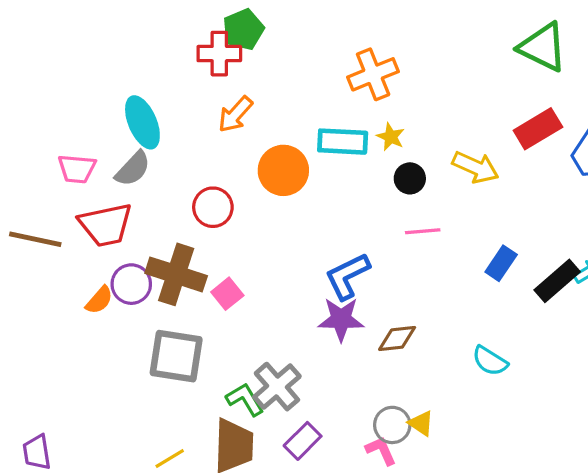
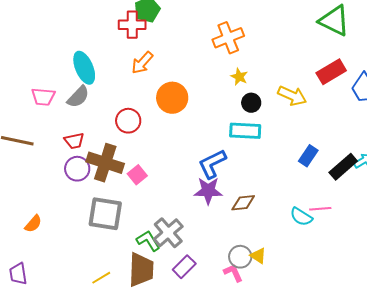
cyan rectangle: (343, 142) -> (245, 131), moved
red trapezoid: (106, 225) -> (74, 141), moved, size x0.6
pink line: (423, 231) -> (320, 209), moved
orange semicircle: (99, 300) -> (33, 224), moved

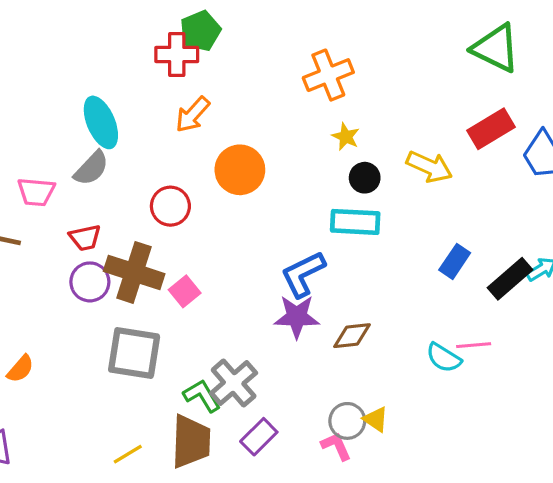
pink trapezoid: (43, 97) -> (36, 192), moved

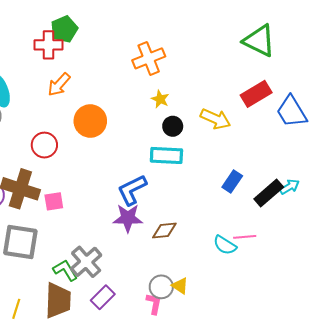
pink square: (185, 291) -> (54, 201), turned 30
pink L-shape: (336, 446) -> (154, 304), turned 35
yellow line: (128, 454) -> (16, 309), turned -42

